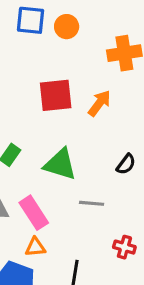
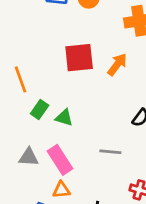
green triangle: (60, 164) -> (64, 118), moved, size x0.6

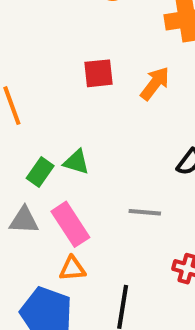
red square: (79, 58) -> (99, 73), size x0.7
green rectangle: (40, 109) -> (40, 172), moved

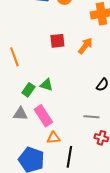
gray line: (145, 212) -> (91, 117), moved
orange triangle: (72, 269) -> (53, 138), moved

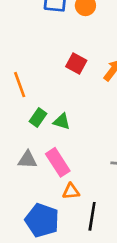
red square: (57, 41) -> (76, 63), turned 35
green rectangle: (28, 90) -> (38, 118), moved

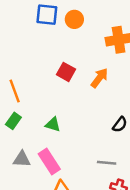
green rectangle: (38, 118) -> (13, 121), moved

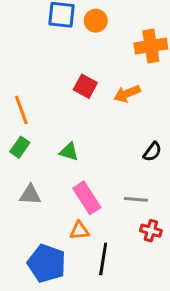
orange arrow: (99, 78) -> (127, 94), turned -150
pink rectangle: (49, 162) -> (87, 198), moved

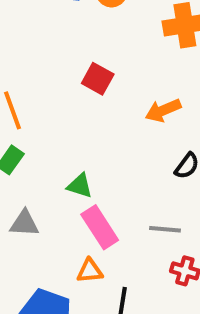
orange arrow: (127, 94) -> (163, 110), moved
green triangle: (69, 152) -> (80, 186), moved

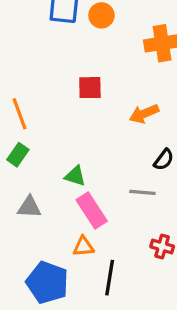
red square: (98, 79) -> (90, 88), turned -30
gray line: (165, 229) -> (142, 192), moved

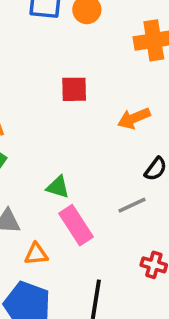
gray line: (142, 192) -> (132, 205), turned -30
orange triangle: (83, 246) -> (36, 254), moved

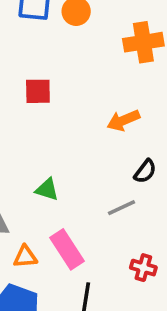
red square: (74, 89) -> (38, 91), moved
pink rectangle: (76, 225) -> (67, 249), moved

